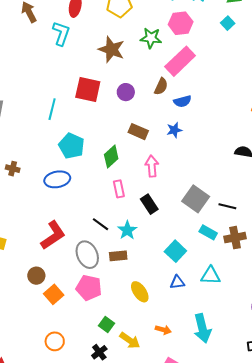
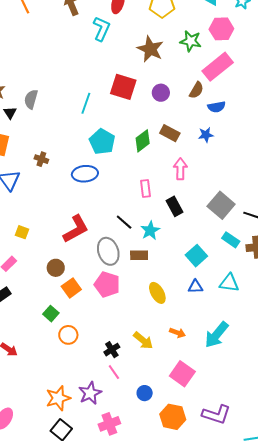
green diamond: (111, 157) -> (143, 141), moved
green square: (106, 324) -> (51, 314), moved
cyan arrow: (202, 328) -> (217, 335), turned 48

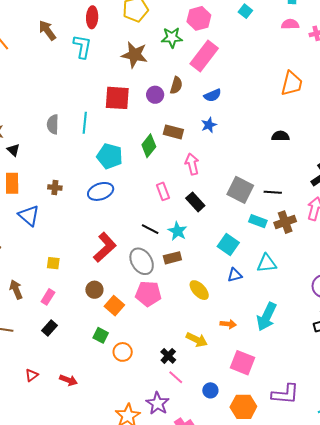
brown semicircle: (196, 90) -> (176, 85), moved
gray semicircle: (31, 99) -> (53, 124), moved

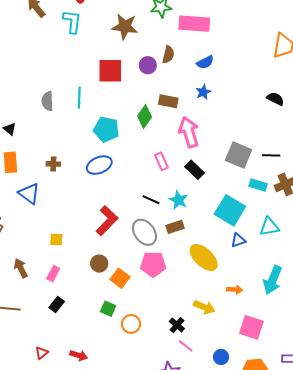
pink rectangle: (204, 56) -> (194, 24), turned 60
black semicircle: (281, 136) -> (275, 99), turned 30
pink arrow: (192, 164) -> (189, 132), size x1.4
cyan square: (228, 245) -> (230, 210), size x1.4
yellow ellipse: (199, 290) -> (204, 257), size x1.4

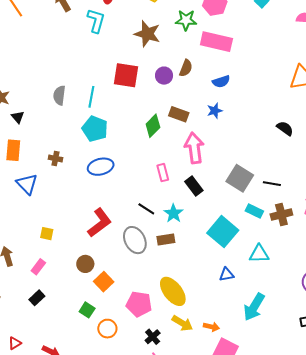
cyan pentagon: (106, 129) -> (95, 129), moved
blue triangle: (238, 240) -> (226, 274), moved
yellow ellipse: (204, 257) -> (173, 291), moved
pink pentagon: (153, 264) -> (139, 304), moved
orange arrow: (235, 290) -> (211, 327), moved

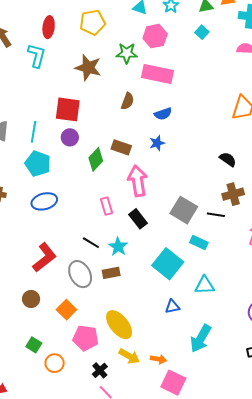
purple circle: (164, 76) -> (70, 137), moved
brown cross: (281, 214) -> (233, 194), moved
orange square: (104, 282) -> (66, 310), moved

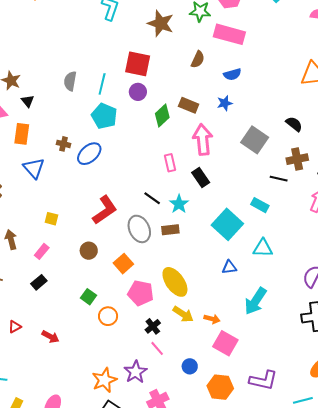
blue ellipse: (44, 201) -> (89, 154), moved, turned -30
gray square: (184, 210) -> (255, 140), moved

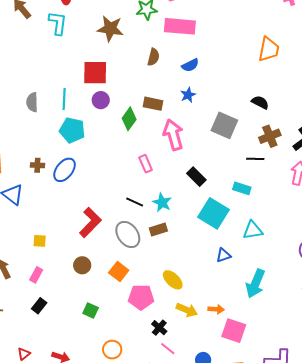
black rectangle: (201, 178) -> (196, 177), moved
yellow ellipse: (175, 282) -> (173, 280), size x0.7
orange circle: (108, 316) -> (112, 350), moved

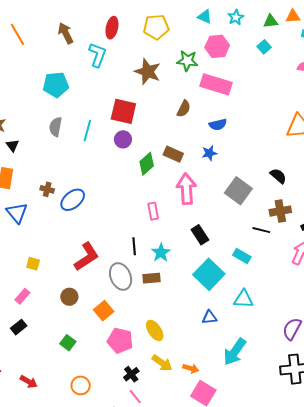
cyan pentagon: (72, 130) -> (56, 85), moved, turned -30
black line: (135, 202) -> (134, 246), turned 48

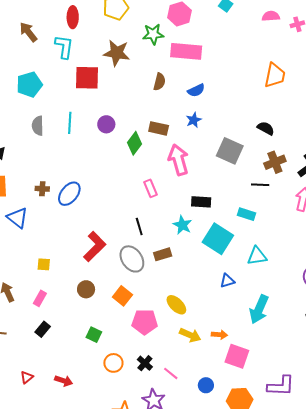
red square: (123, 111) -> (87, 78), moved
black rectangle: (200, 235) -> (201, 202), turned -42
cyan star: (161, 253) -> (182, 225), moved
black cross: (131, 374) -> (145, 363), moved
orange circle: (81, 385) -> (113, 363), moved

